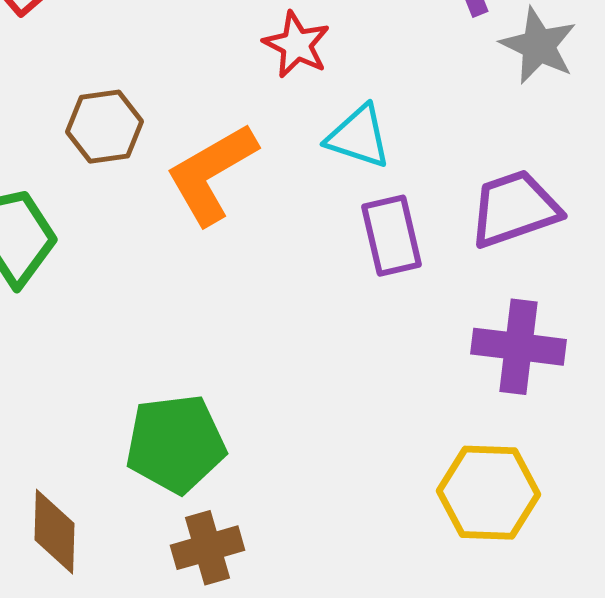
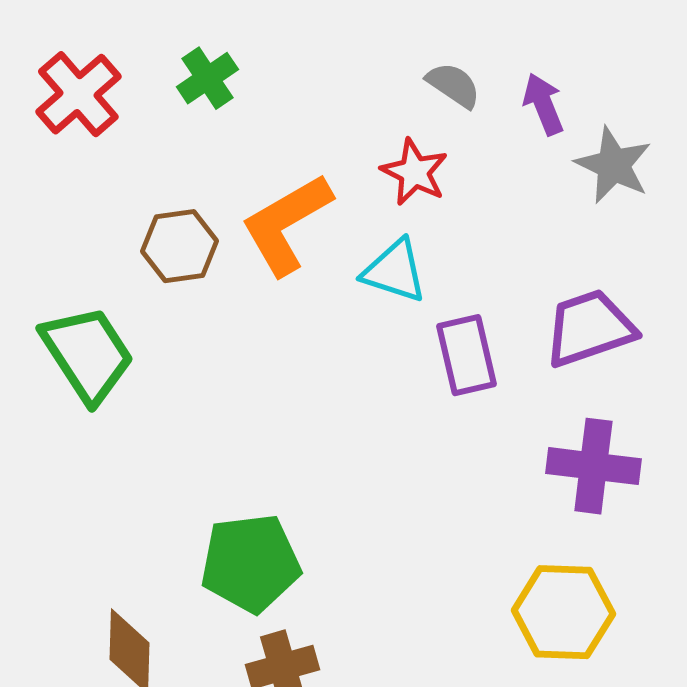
red star: (296, 45) -> (414, 172), moved
cyan triangle: (358, 137) -> (394, 271), moved
orange L-shape: (212, 174) -> (286, 224), moved

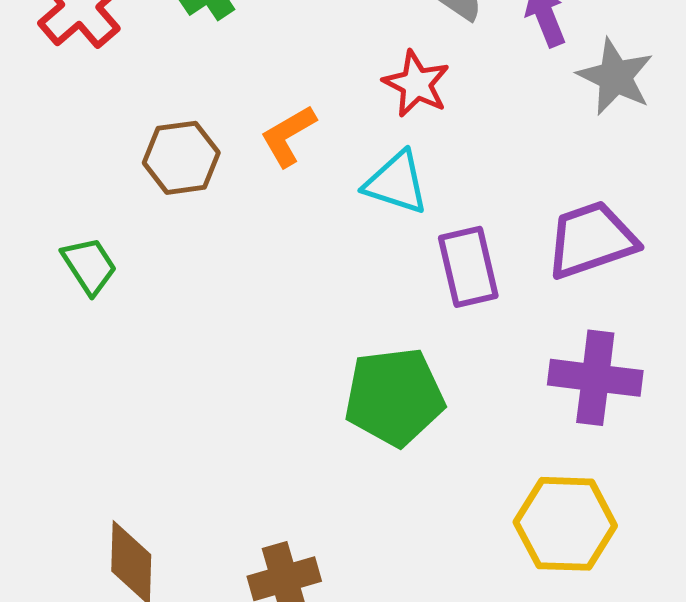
orange L-shape: (286, 224) -> (288, 136), size x0.6
green trapezoid: (87, 354) -> (89, 266), size x0.6
green pentagon: (250, 563) -> (394, 397), moved

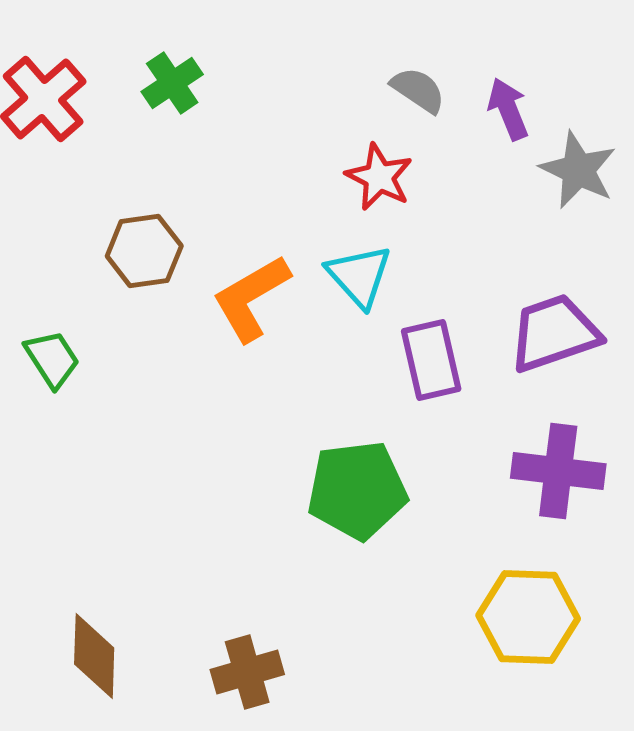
orange L-shape: (288, 136) -> (251, 298), moved, size x1.4
cyan triangle: (396, 183) -> (359, 276), turned 30

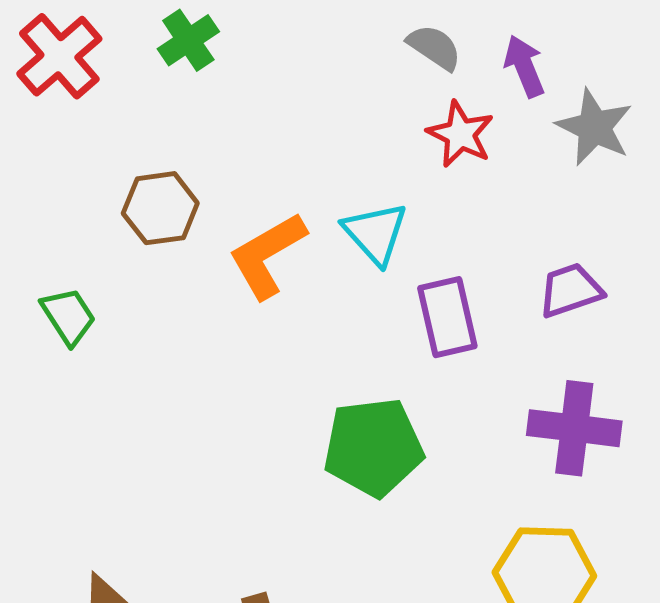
red star: (379, 177) -> (460, 134), moved
purple trapezoid: (554, 333) -> (570, 290), size x0.7

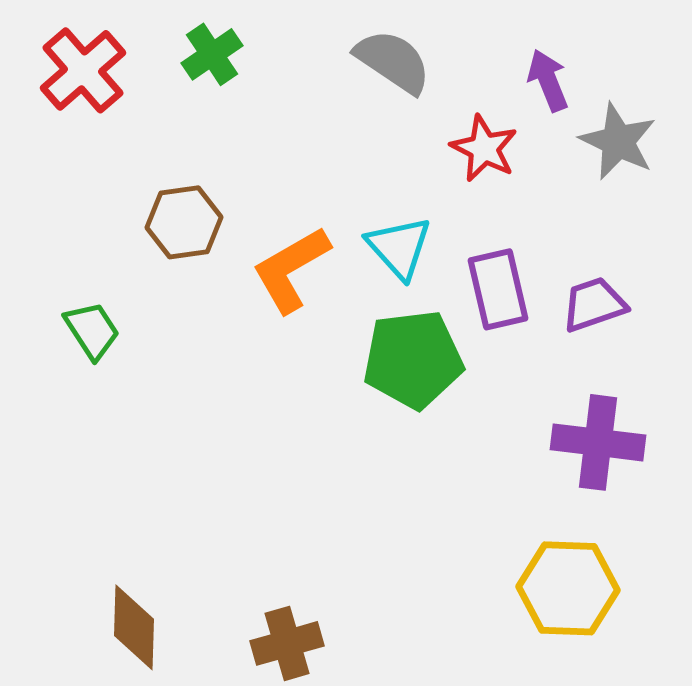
gray semicircle: (434, 47) -> (393, 61), moved, size x1.4
purple rectangle: (447, 317) -> (498, 289), moved
green pentagon: (373, 447) -> (413, 359), moved

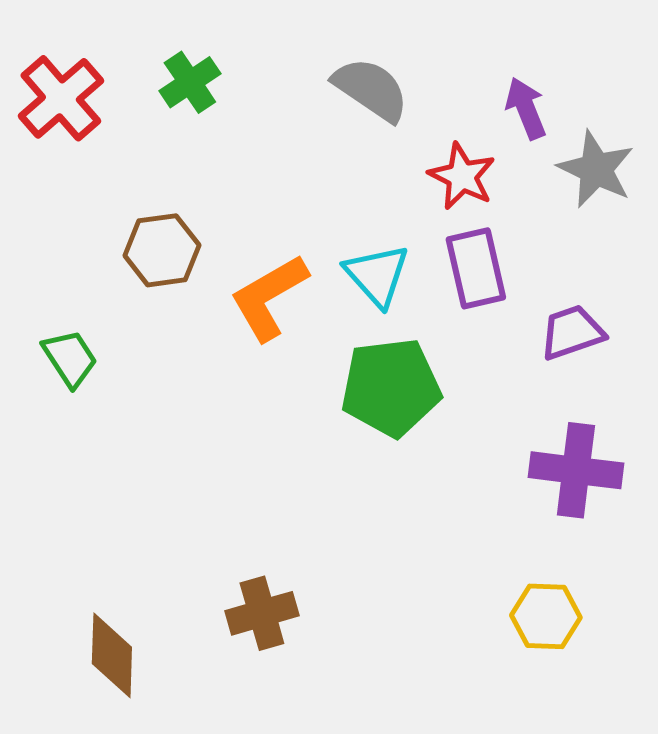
purple rectangle: (498, 289) -> (476, 268), moved
yellow hexagon: (568, 588) -> (546, 616), size x0.7
brown cross: (287, 643) -> (262, 613), moved

